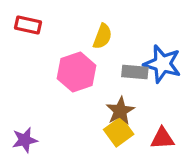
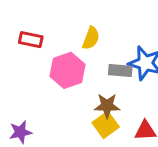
red rectangle: (28, 25) -> (31, 40), moved
brown star: (120, 111) -> (107, 106), turned 30

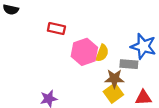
yellow semicircle: (91, 38) -> (102, 53), moved
gray rectangle: (120, 70) -> (129, 64), moved

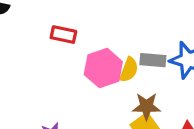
gray rectangle: (129, 64) -> (153, 60), moved

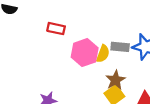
brown star: (146, 106) -> (116, 80), turned -30

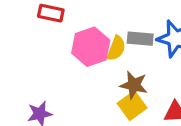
brown star: (116, 80) -> (134, 85), turned -30

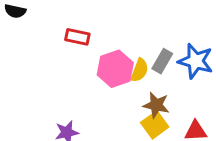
gray rectangle: (140, 39) -> (162, 61), turned -65

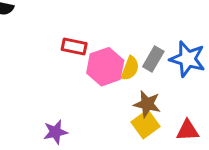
red rectangle: (77, 37) -> (74, 47), moved

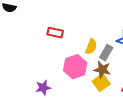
gray rectangle: (153, 59) -> (106, 53), moved
pink hexagon: (105, 67) -> (75, 67), moved

